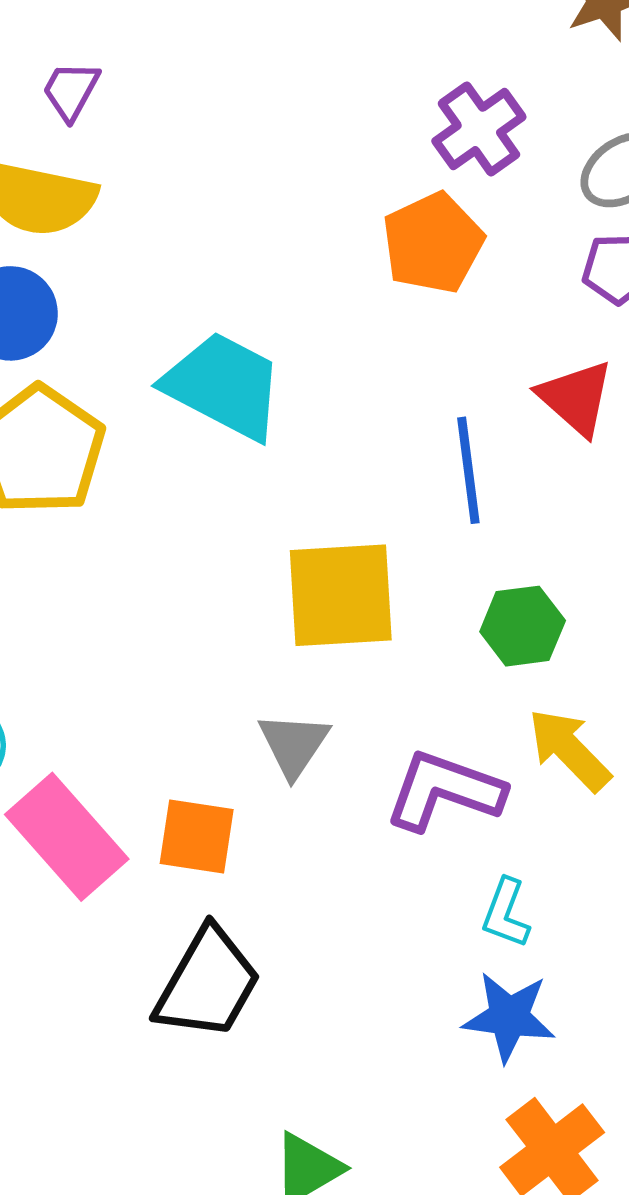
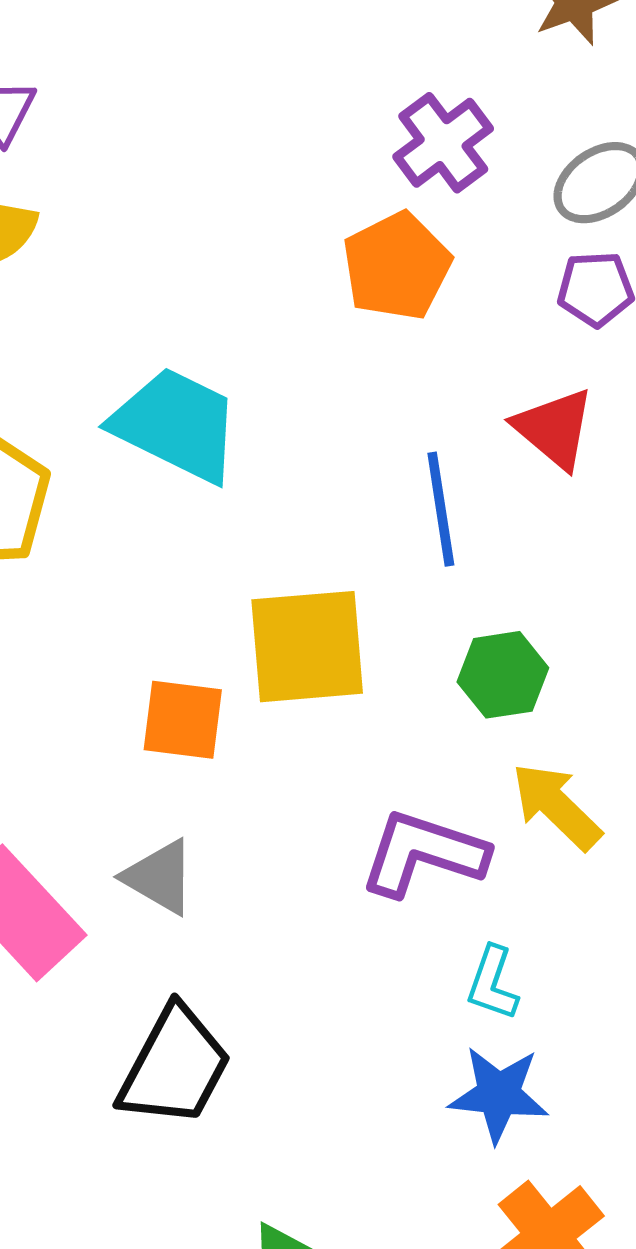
gray triangle: (294, 745) -> (159, 877), moved, turned -32
orange square: (197, 837) -> (183, 720), moved

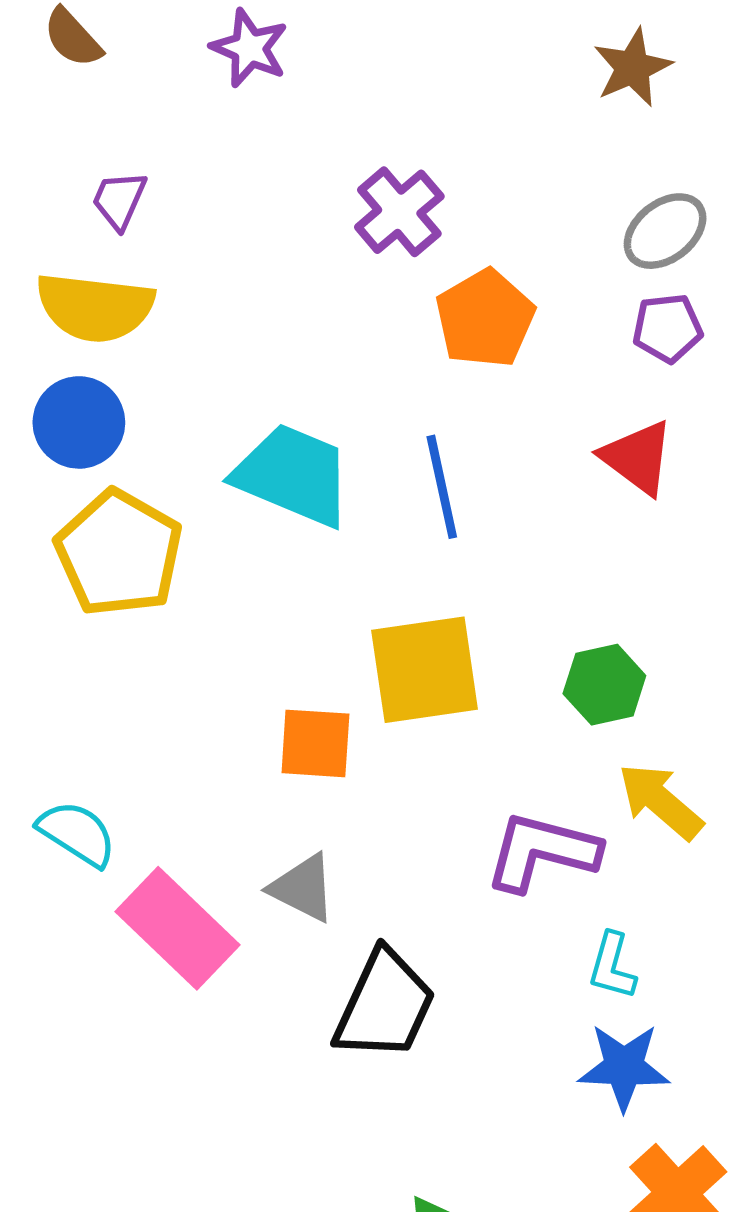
purple cross: (443, 143) -> (399, 212), moved
blue line: (441, 509) -> (442, 487), moved
black trapezoid: (175, 1066) -> (385, 1005), moved

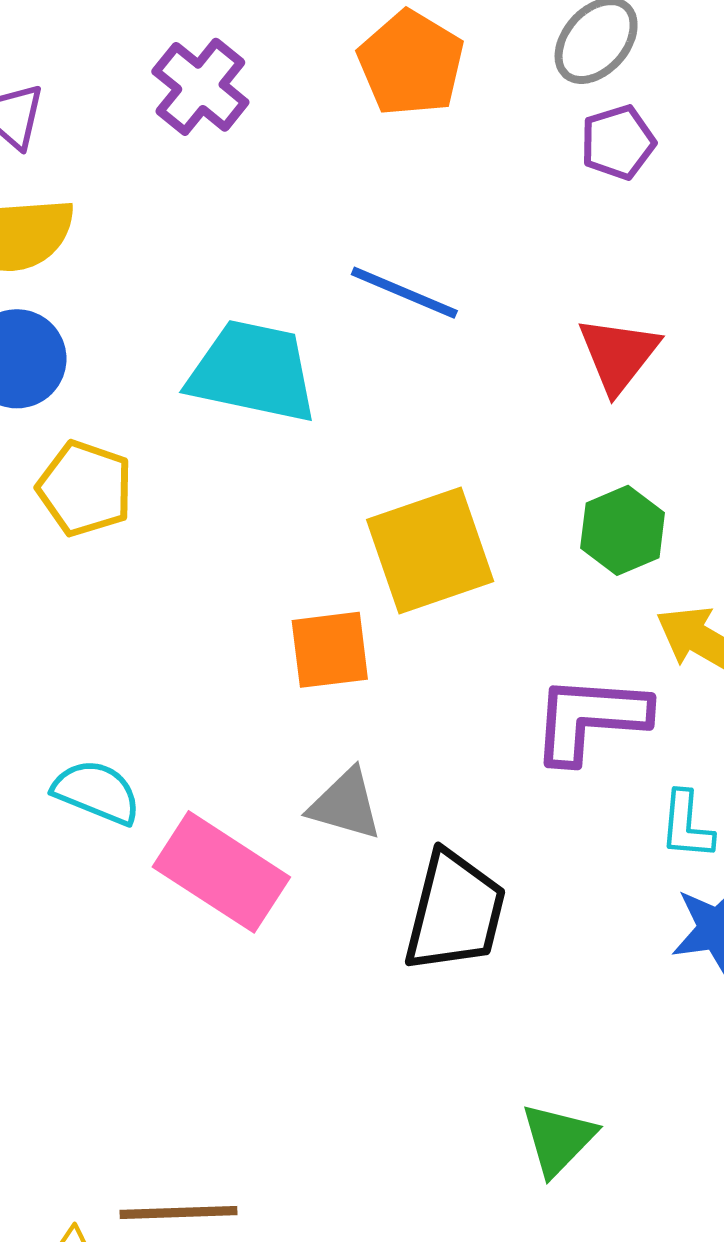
purple cross: (399, 212) -> (200, 87), moved
orange pentagon: (485, 318) -> (411, 63), moved
red triangle: (637, 457) -> (618, 355), moved, turned 42
blue line: (442, 487) -> (404, 293), moved, turned -44
yellow pentagon: (119, 553) -> (85, 488), size x0.7

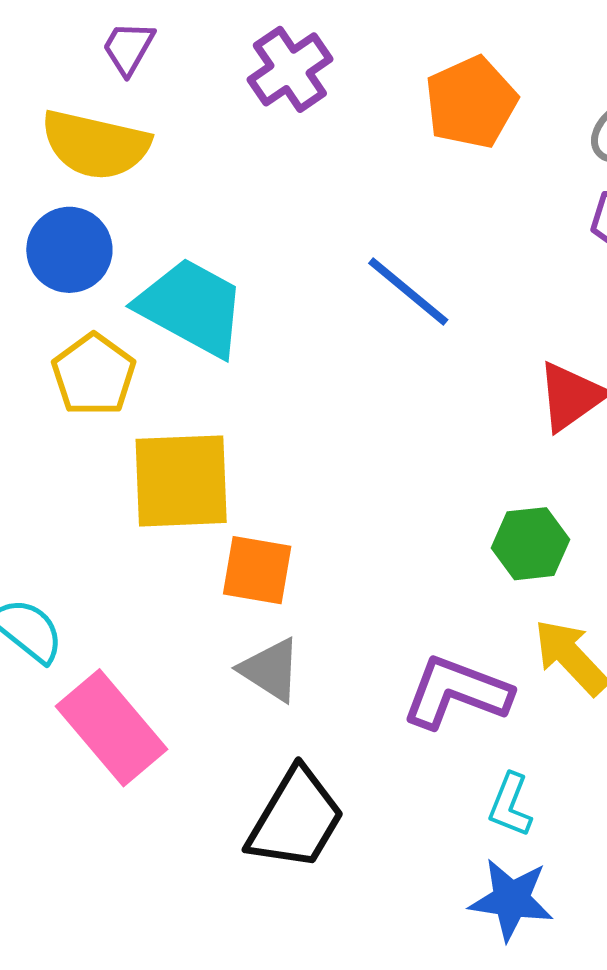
cyan trapezoid: (253, 372) -> (192, 307), moved
yellow square: (430, 550) -> (181, 481), moved
gray triangle: (345, 805) -> (271, 670), moved

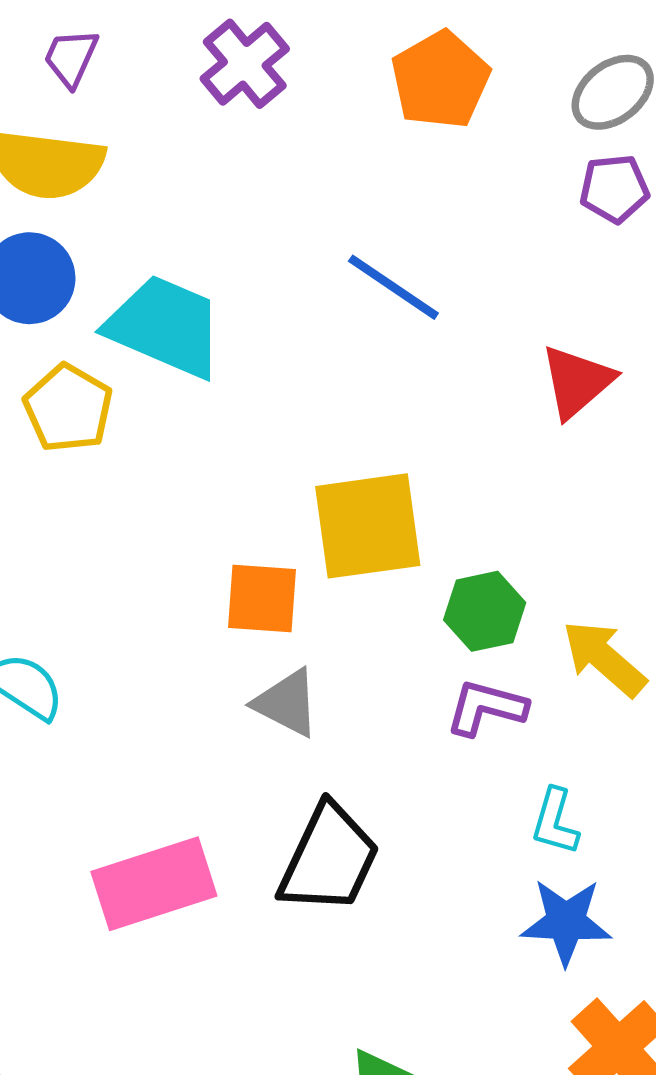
yellow square: (181, 481) -> (368, 526), moved
green hexagon: (531, 544) -> (485, 611), moved
purple L-shape: (456, 692) -> (486, 708), size x0.7
pink rectangle: (112, 728) -> (154, 884), moved, turned -62

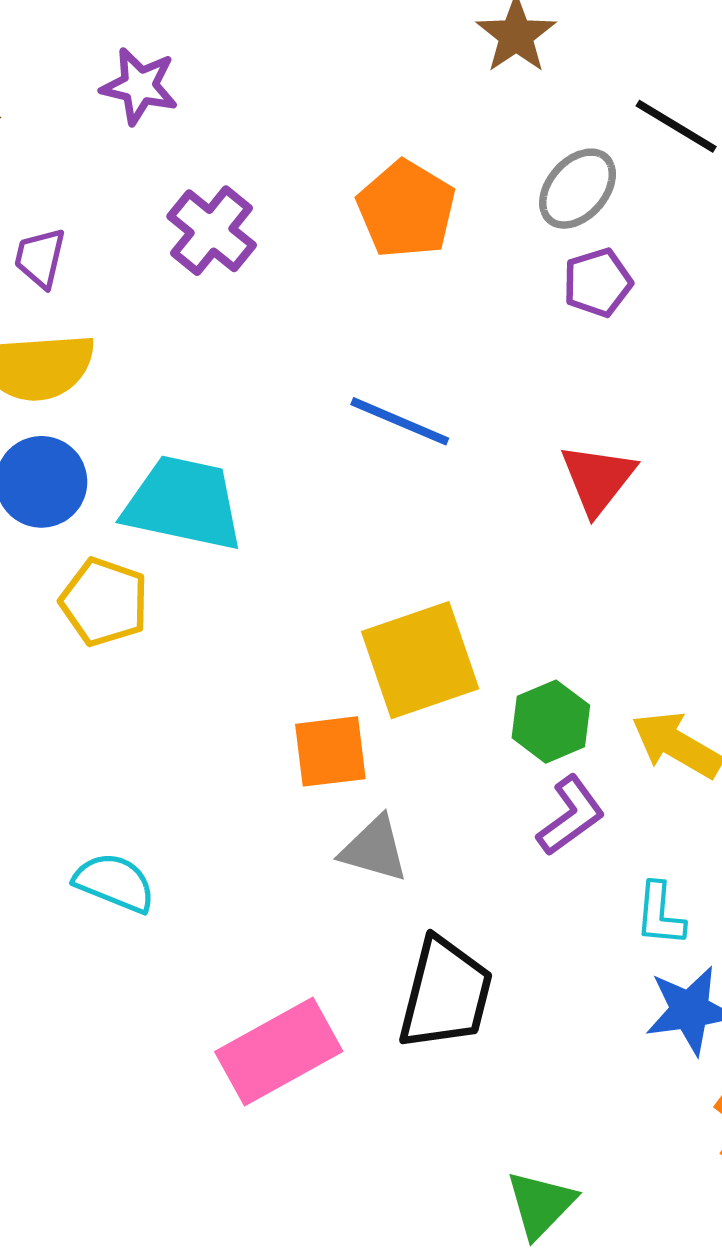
purple L-shape: (486, 708) -> (571, 816), turned 140

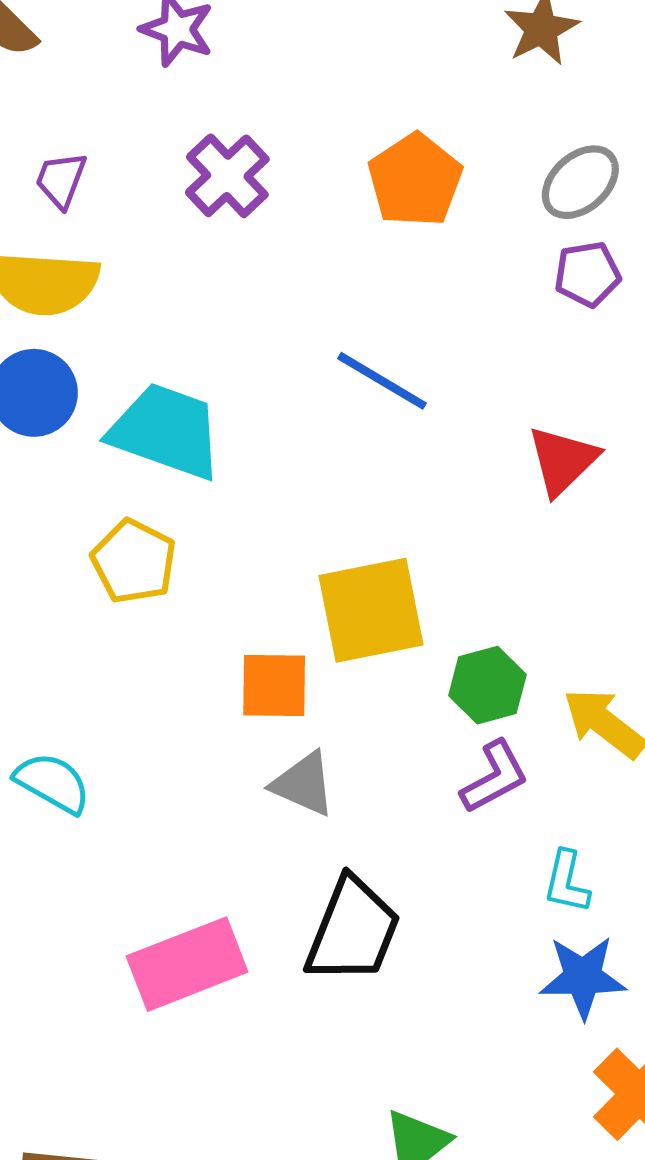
yellow pentagon: (104, 602) -> (134, 561), moved

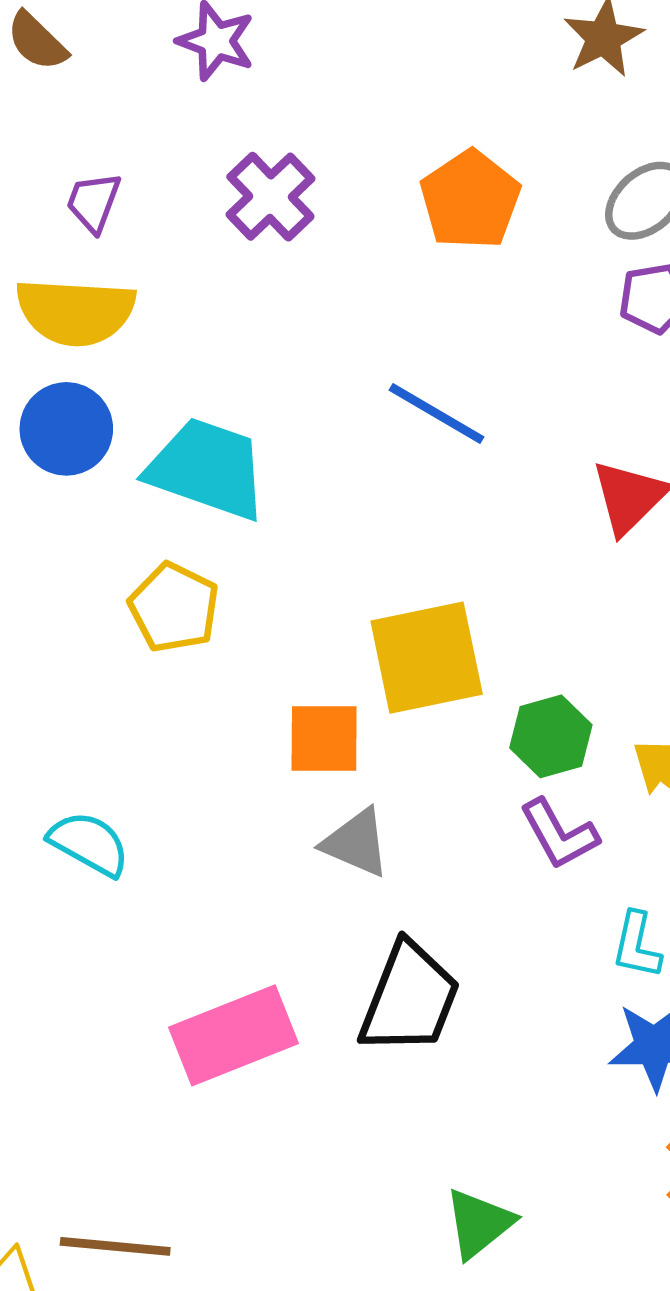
purple L-shape: (494, 777) -> (559, 834), turned 90

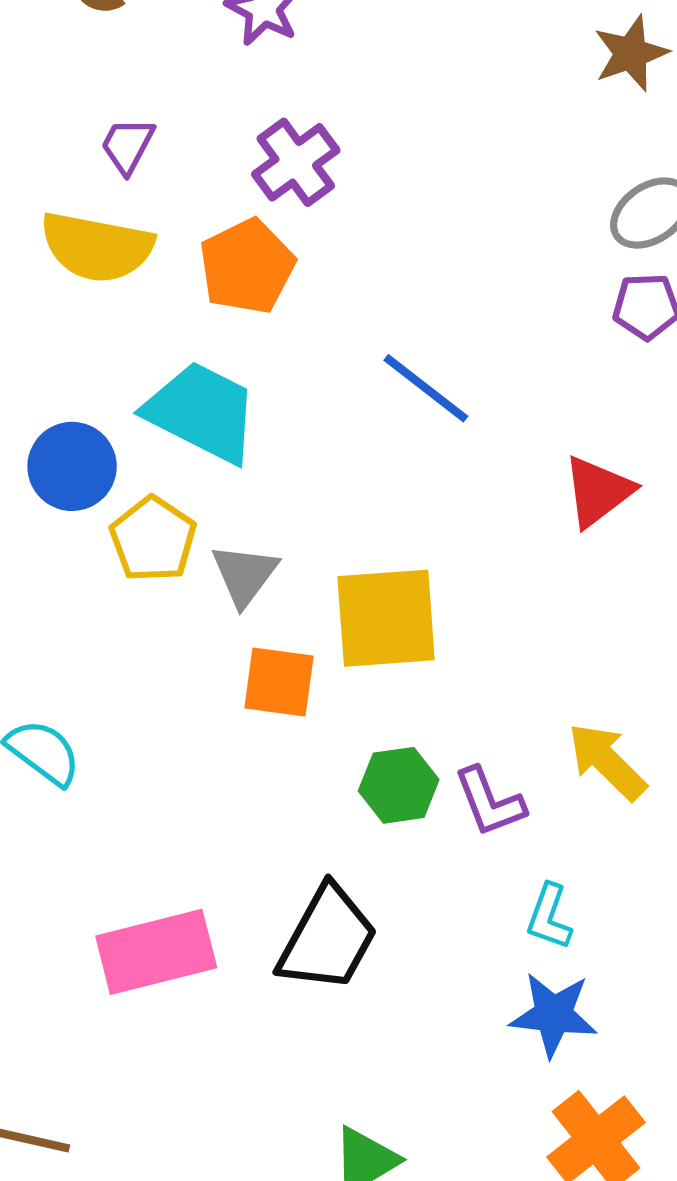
orange pentagon: (470, 200) -> (247, 266), moved
blue circle: (66, 429) -> (72, 466), moved
green hexagon: (551, 736) -> (399, 785), moved
gray triangle: (356, 843) -> (244, 575), moved, turned 36

